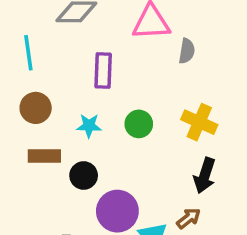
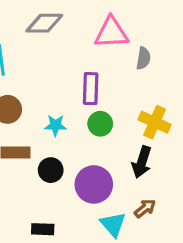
purple rectangle: (103, 71) -> (91, 89), moved
black arrow: (205, 176) -> (142, 162), moved
purple circle: (117, 211) -> (94, 184), moved

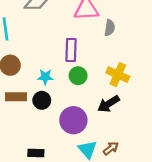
black arrow: (142, 162) -> (108, 104), turned 40
black circle: (51, 170) -> (42, 100), moved
brown arrow: (145, 208) -> (111, 148), moved

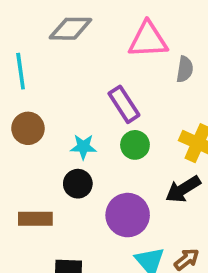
purple rectangle: (71, 50) -> (124, 104), turned -35
brown rectangle: (16, 97) -> (35, 219), moved

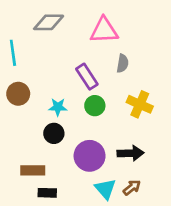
gray semicircle: (185, 69) -> (123, 63), moved
black arrow: (183, 189) -> (130, 153), moved, turned -150
brown rectangle: (35, 219) -> (33, 170), moved

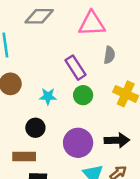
black circle: (54, 133) -> (35, 128), moved

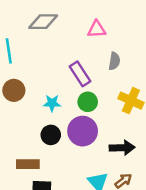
pink triangle: (92, 24) -> (97, 29), size x0.7
black circle: (35, 128) -> (51, 135), moved
purple circle: (78, 143) -> (83, 131), moved

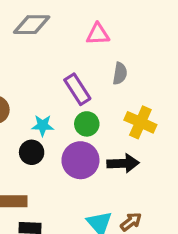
black circle: (51, 135) -> (32, 152), moved
black arrow: (122, 148) -> (123, 163), moved

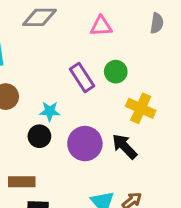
gray semicircle: (120, 73) -> (157, 23), moved
green circle: (87, 124) -> (116, 72), moved
black arrow: (123, 163) -> (125, 146), turned -132

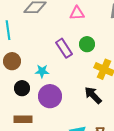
black circle: (39, 136) -> (22, 88), moved
purple circle: (85, 144) -> (50, 96), moved

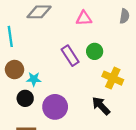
cyan star: (42, 71) -> (34, 79), moved

